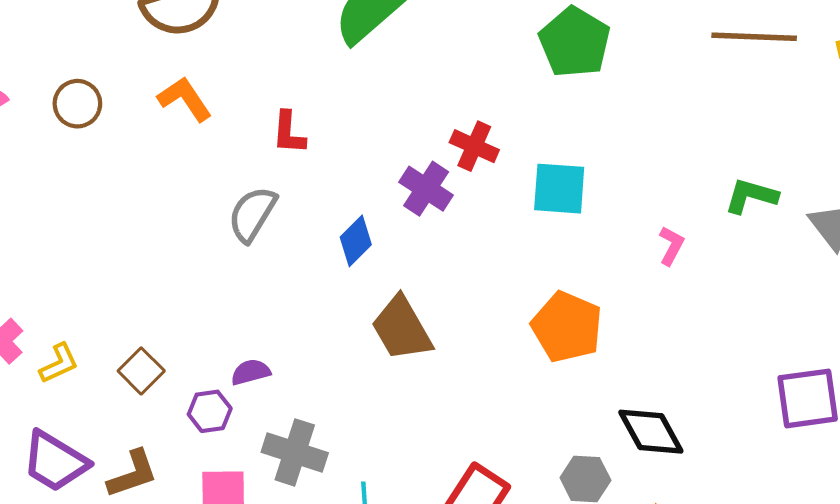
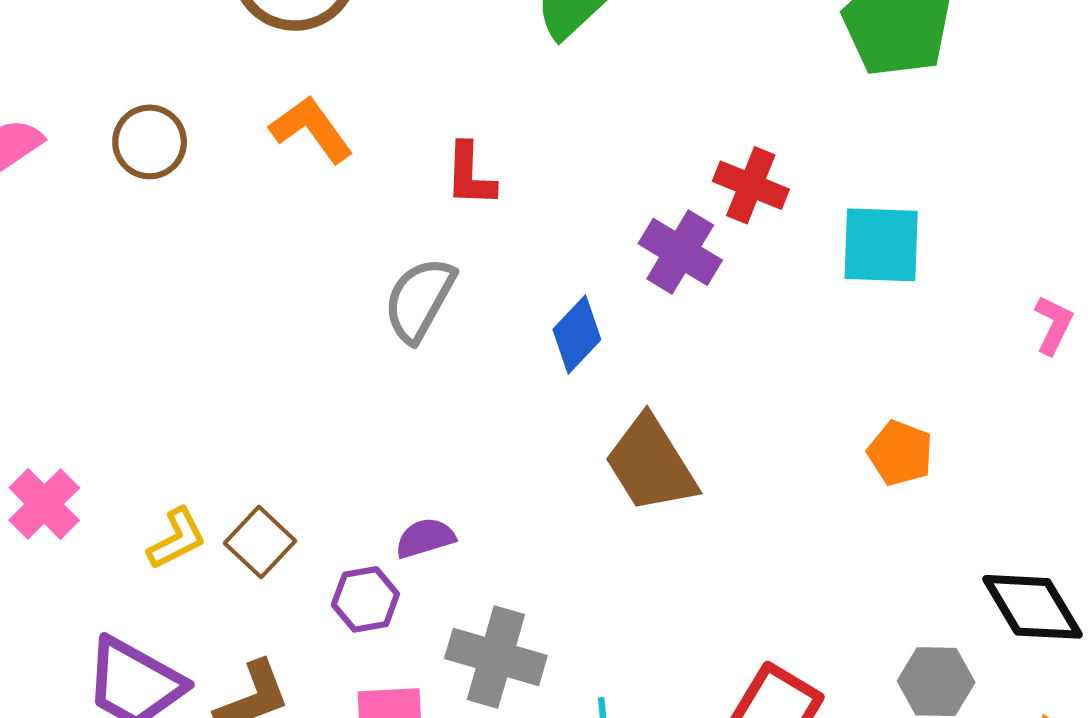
orange pentagon: (567, 327) -> (900, 453), size x0.6
yellow L-shape: (59, 363) -> (177, 539), moved

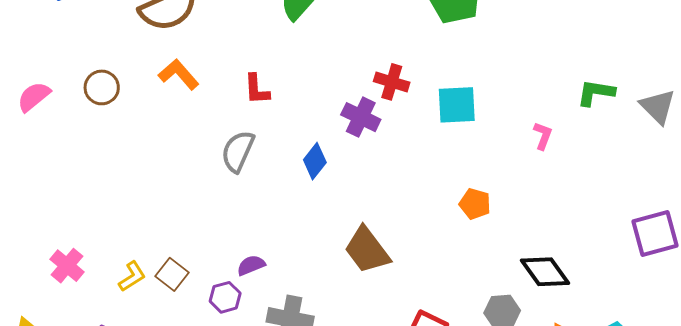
brown trapezoid: (651, 464) -> (367, 250), moved

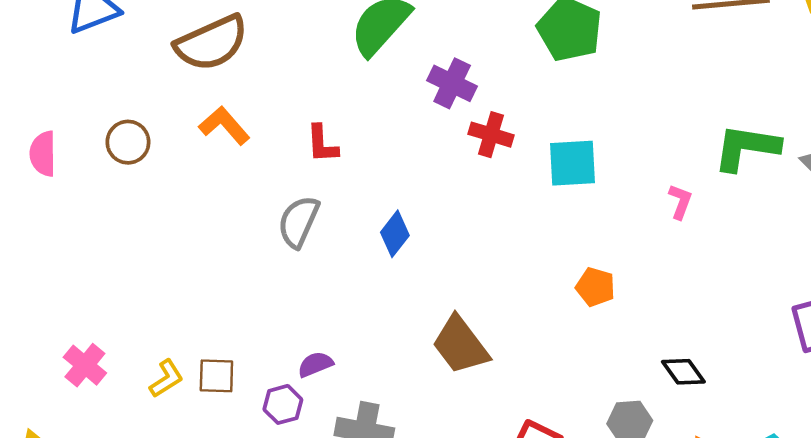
green L-shape: (596, 93) -> (746, 147), size x1.4
pink semicircle: (34, 97) -> (43, 154), turned -51
purple cross: (361, 117) -> (452, 83), moved
black diamond: (545, 272) -> (683, 372), size x0.7
brown square: (172, 274) -> (216, 376), turned -36

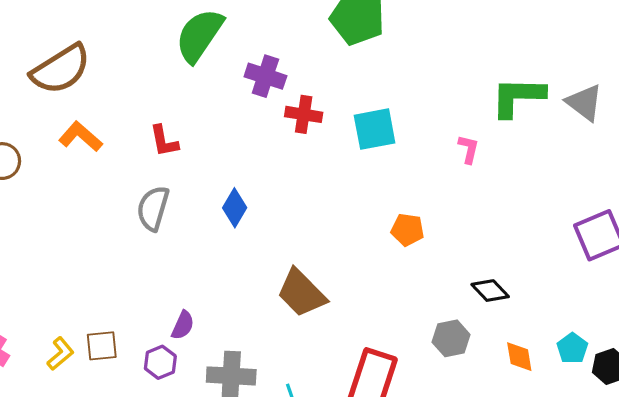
purple semicircle: (315, 364) -> (183, 325), turned 144

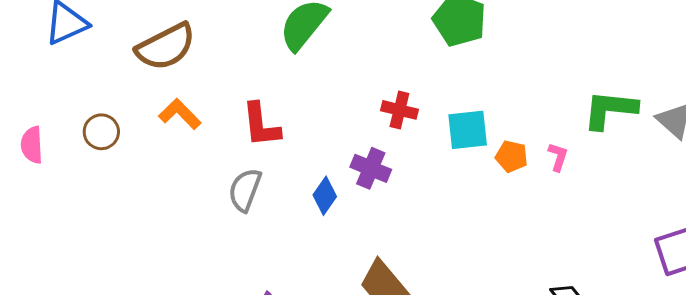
purple cross: (265, 76) -> (371, 168), moved
red L-shape: (164, 141) -> (261, 125), size x1.4
orange pentagon: (407, 230) -> (512, 156), moved

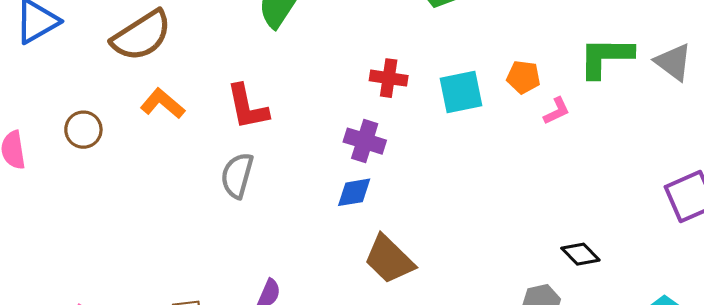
orange pentagon: (512, 156) -> (523, 77), moved
pink L-shape: (558, 157) -> (557, 111), turned 52
blue diamond: (325, 196) -> (354, 192), moved, turned 51

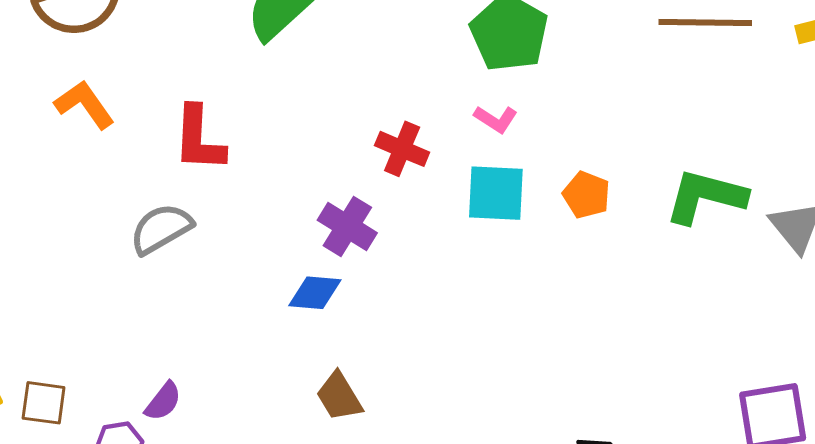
pink L-shape: (557, 111) -> (496, 119), moved, turned 44
gray semicircle: (237, 175) -> (161, 229), turned 30
brown trapezoid: (389, 259) -> (339, 397), size x0.7

